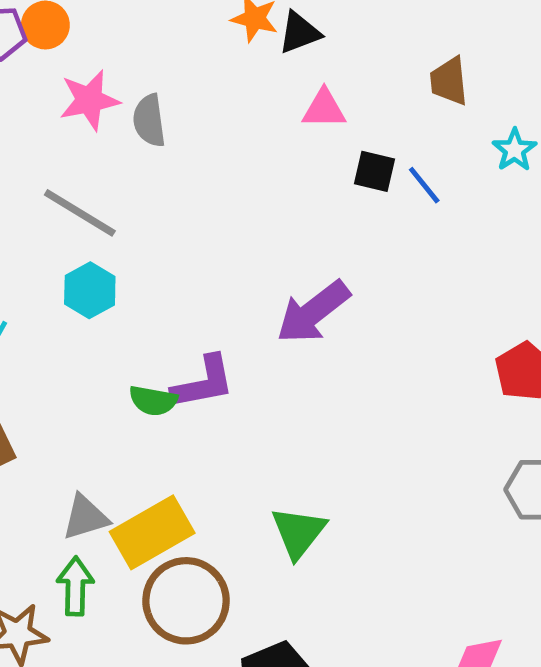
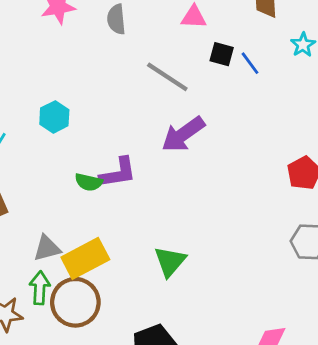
gray semicircle: (149, 121) -> (116, 19), moved
gray line: (80, 213) -> (167, 77), moved
brown circle: (186, 601) -> (75, 302), moved

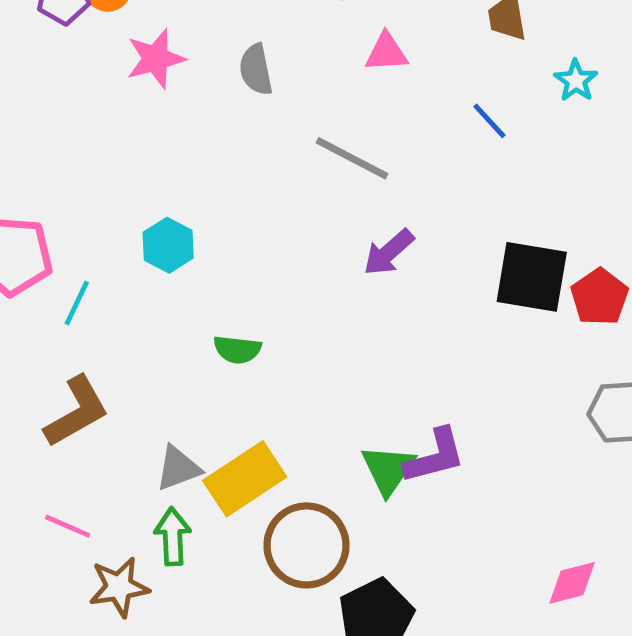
black square: (222, 54) -> (532, 277), moved, size x1.8
purple arrow: (183, 134) -> (389, 252), size x0.7
purple L-shape: (118, 173) -> (435, 456), moved
brown circle: (75, 302) -> (307, 545), moved

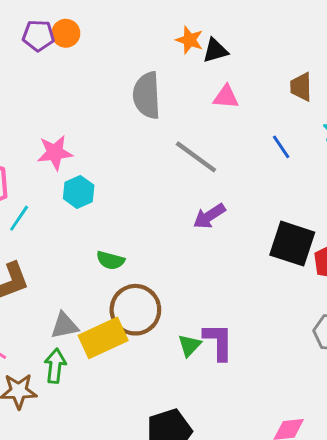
pink star: (156, 59) -> (55, 153), moved
gray semicircle: (256, 70) -> (147, 95), size x1.5
purple L-shape: (435, 456) -> (218, 342), turned -84
green triangle: (388, 470) -> (189, 345), size x0.7
brown circle: (307, 545) -> (135, 310), moved

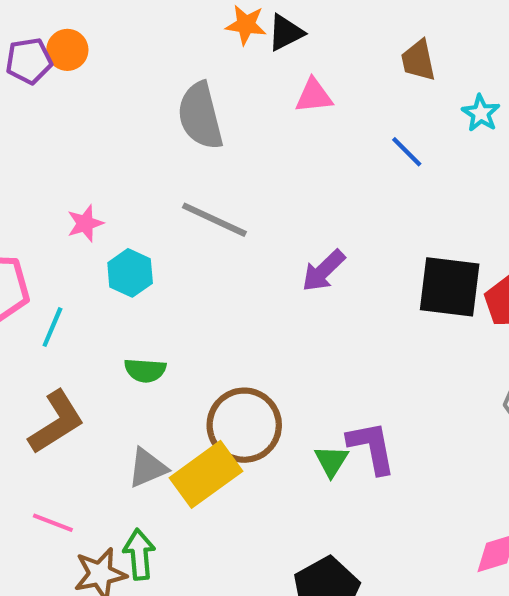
pink star: (55, 153) -> (85, 223), size x0.7
gray line: (196, 157) -> (214, 220), moved
green semicircle: (110, 260) -> (145, 370), moved
green arrow: (55, 366) -> (139, 554), moved

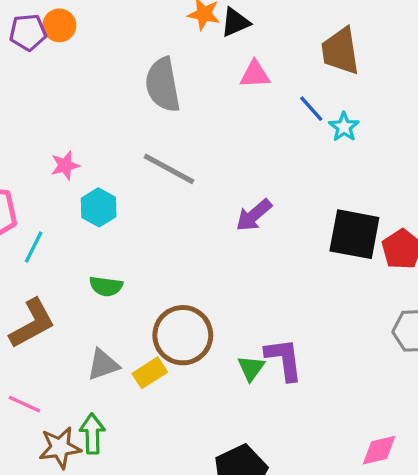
brown trapezoid: (418, 60) -> (340, 51), size x1.4
cyan star: (481, 113) -> (344, 127), moved
blue line: (407, 152) -> (311, 109), moved
yellow rectangle: (206, 474) -> (150, 373), size x0.6

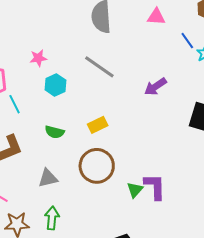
purple arrow: (254, 215) -> (155, 87), moved
cyan line: (34, 247) -> (15, 104), turned -60
yellow rectangle: (150, 373) -> (98, 125), moved
green arrow: (92, 434) -> (52, 218), moved

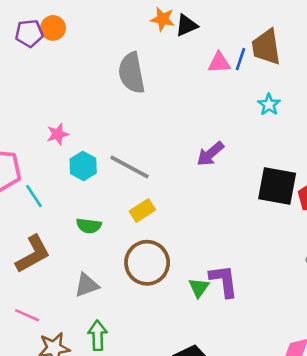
pink triangle: (156, 17) -> (219, 63), moved
blue line: (187, 41) -> (241, 59), moved, turned 60
gray line: (99, 67) -> (130, 167), moved

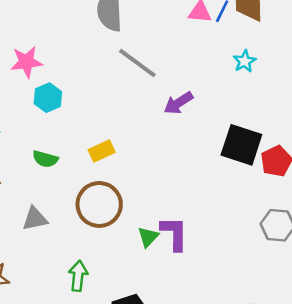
pink star: (58, 134) -> (26, 62), size x1.4
gray line: (130, 167) -> (137, 63), moved
green arrow: (98, 335) -> (78, 276), moved

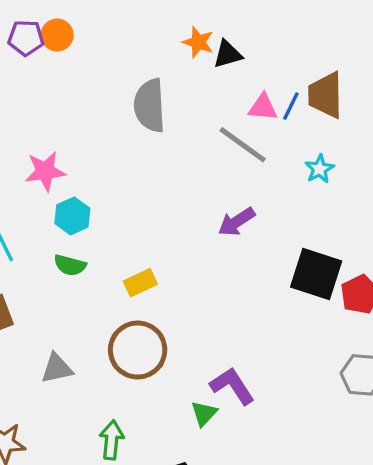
gray line: (137, 63) -> (243, 145), moved
green semicircle: (45, 159) -> (70, 265), moved
purple L-shape: (174, 233) -> (232, 386), turned -33
green triangle: (148, 237) -> (204, 413), moved

